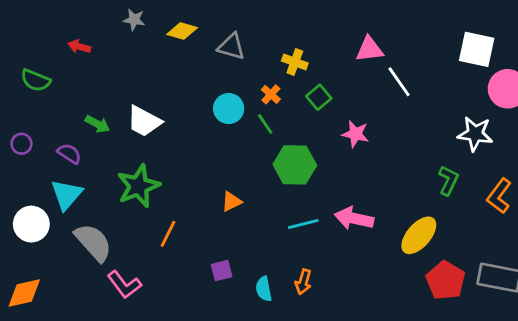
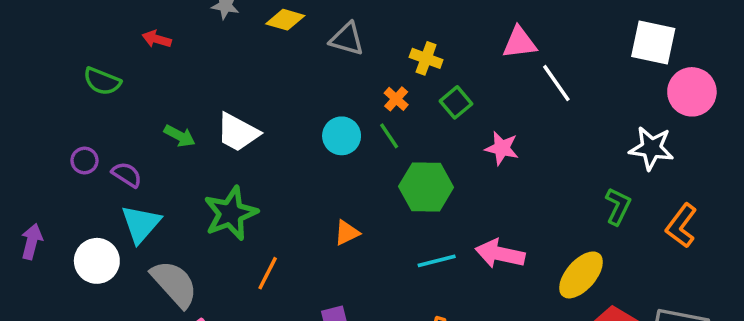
cyan circle: (229, 109) -> (342, 136), moved
purple semicircle: (69, 154) -> (127, 175), moved

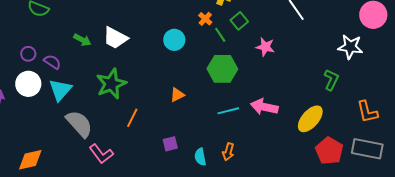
green line: (389, 136) -> (220, 35), moved
orange L-shape: (681, 226) -> (367, 112), moved, turned -50
white circle: (97, 261) -> (28, 84), moved

